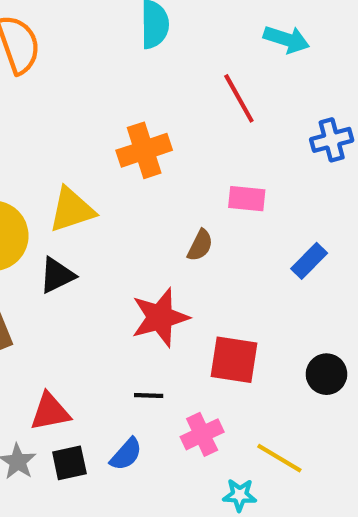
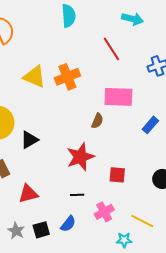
pink rectangle: (247, 199) -> (118, 97), size x1.6
yellow triangle: (72, 210) -> (34, 77), moved, turned 45
red square: (234, 360) -> (117, 175), size x0.7
red triangle: (50, 412) -> (28, 194), moved

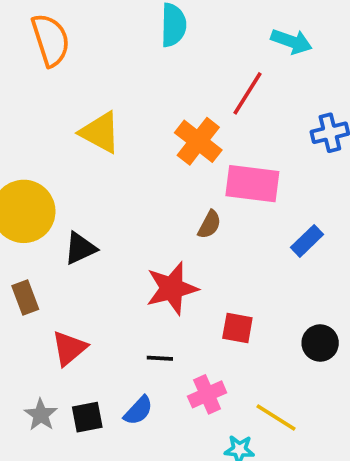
red line: (111, 49) -> (248, 93), turned 60
orange cross: (67, 77) -> (198, 141), moved, turned -35
red triangle: (28, 194) -> (69, 348), turned -30

